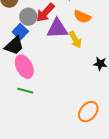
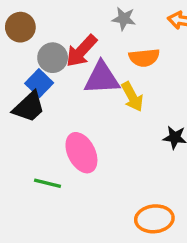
orange semicircle: (82, 17) -> (144, 58), turned -30
pink ellipse: (24, 67) -> (81, 153), moved
orange ellipse: (88, 112) -> (154, 219), turned 45

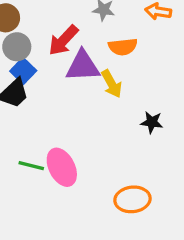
gray circle: (53, 58) -> (17, 47), moved
pink ellipse: (81, 153) -> (62, 167), moved

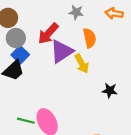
orange semicircle: (123, 47) -> (90, 38), turned -96
purple triangle: (83, 66) -> (62, 51), turned -30

